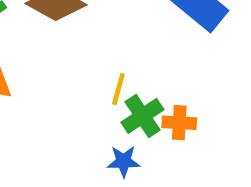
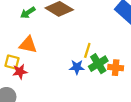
blue star: (124, 161) -> (77, 67), moved

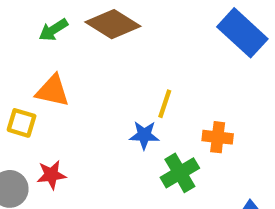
green cross: (98, 64) -> (180, 173), moved
red star: (20, 72) -> (51, 175), moved

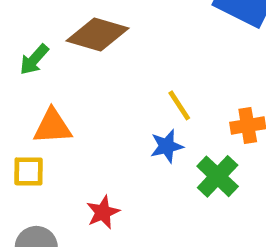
yellow line: (165, 104) -> (179, 105), turned -36
red star: (51, 175) -> (103, 212), moved

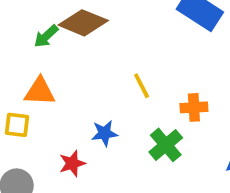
green arrow: (34, 60) -> (46, 36), moved
blue star: (167, 146) -> (105, 133), moved

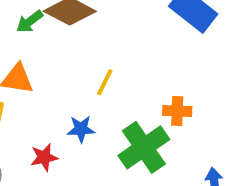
yellow line: (142, 86) -> (105, 82), moved, turned 48
green cross: (166, 145) -> (144, 147), size x1.4

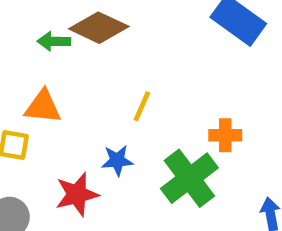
green arrow: (30, 21) -> (54, 41), turned 40
red star: (44, 157) -> (77, 194), size x1.4

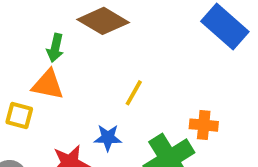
green arrow: (54, 41) -> (55, 48), moved, turned -84

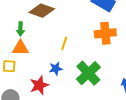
orange cross: (204, 125) -> (105, 33), moved, size x1.5

